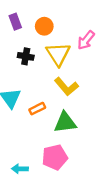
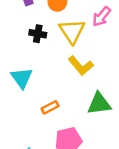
orange rectangle: (37, 109) -> (50, 107), moved
green triangle: (65, 122) -> (99, 104), moved

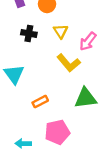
pink arrow: (102, 17) -> (88, 41), moved
yellow triangle: (72, 31) -> (61, 31), size x0.6

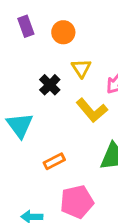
black cross: (29, 33) -> (50, 85), moved, turned 35

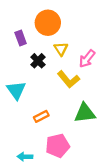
purple rectangle: (26, 26) -> (21, 38), moved
orange circle: (63, 32) -> (48, 23), size x1.5

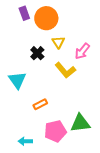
purple rectangle: (21, 38) -> (24, 13), moved
green triangle: (85, 113) -> (80, 123), moved

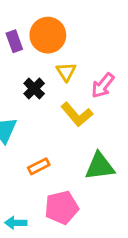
purple rectangle: (24, 13) -> (14, 41), moved
green triangle: (80, 123) -> (100, 166), moved

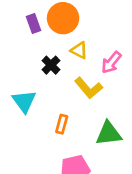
yellow triangle: (66, 72) -> (79, 50), turned -30
orange rectangle: (39, 166) -> (62, 124), moved, turned -48

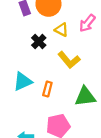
pink arrow: (111, 62) -> (87, 23), moved
cyan triangle: (24, 101) -> (23, 81), moved, turned 42

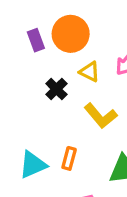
cyan triangle: (23, 81) -> (33, 165), moved

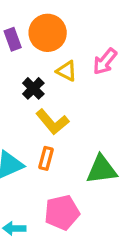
yellow L-shape: (101, 116) -> (52, 122), moved

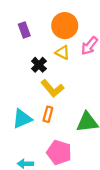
orange circle: (48, 33) -> (65, 26), moved
pink pentagon: (62, 212) -> (59, 152), turned 30

